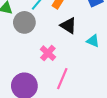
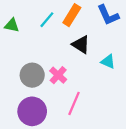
gray circle: (24, 22) -> (32, 75), moved

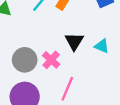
black triangle: (81, 45) -> (74, 41), moved, turned 30

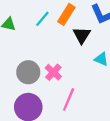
black triangle: (74, 41) -> (82, 35), moved

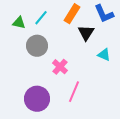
cyan line: (42, 19) -> (41, 18), moved
gray circle: (28, 72) -> (37, 46), moved

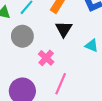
black triangle: (86, 33) -> (64, 29), moved

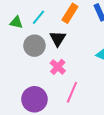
black triangle: (64, 29) -> (58, 39), moved

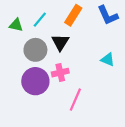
pink cross: (58, 67) -> (60, 73), turned 35
purple circle: (34, 99) -> (35, 81), moved

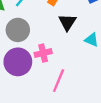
black triangle: (60, 42) -> (67, 22), moved

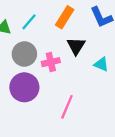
pink cross: (43, 53) -> (51, 62), moved

